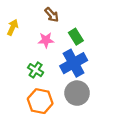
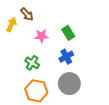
brown arrow: (52, 15) -> (27, 14), moved
blue cross: (74, 63) -> (66, 57), size x0.6

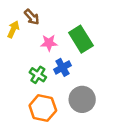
green rectangle: (68, 33) -> (81, 39), size x1.5
blue cross: (66, 57) -> (62, 67), moved

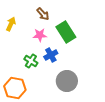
brown arrow: (32, 17) -> (43, 14), moved
orange hexagon: (43, 108) -> (15, 88), moved

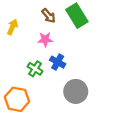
green rectangle: (66, 32) -> (77, 16), moved
blue cross: (51, 55) -> (58, 62), turned -32

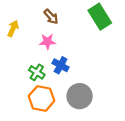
green rectangle: (77, 16) -> (100, 17), moved
orange hexagon: (17, 99) -> (42, 98), moved

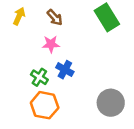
yellow arrow: (13, 28) -> (19, 16), moved
gray circle: (80, 96) -> (111, 103), moved

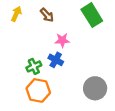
pink star: (51, 44) -> (62, 40), moved
green cross: (39, 77) -> (34, 66), turned 32

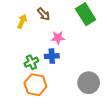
yellow arrow: (16, 14) -> (22, 21), moved
blue cross: (56, 60) -> (52, 56), turned -32

